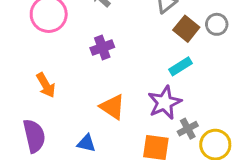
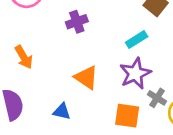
cyan rectangle: (181, 66) -> (137, 39), moved
gray cross: (188, 129) -> (157, 98), turned -30

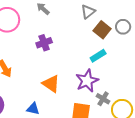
cyan rectangle: (137, 39) -> (98, 56), moved

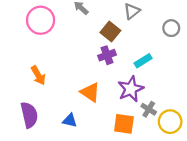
brown square: (102, 30) -> (110, 32), moved
purple cross: (44, 43) -> (107, 55), moved

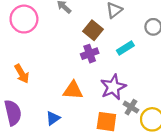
cyan rectangle: (143, 61) -> (125, 48), moved
orange triangle: (90, 92) -> (73, 90), turned -30
blue triangle: (70, 120) -> (53, 118), turned -48

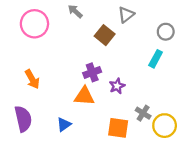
cyan rectangle: (125, 48) -> (156, 59), moved, turned -30
purple cross: (90, 54) -> (92, 72), moved
purple star: (113, 87) -> (117, 86), moved, size x0.6

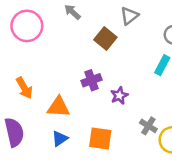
orange triangle: (84, 96) -> (59, 107), moved
orange square: (118, 128) -> (100, 139), moved

